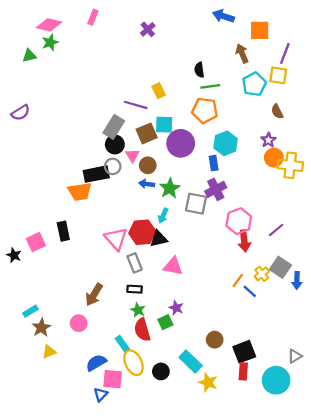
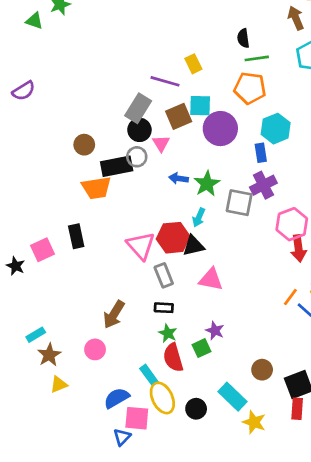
green triangle: (29, 56) -> (34, 21), turned 32
brown circle: (148, 165) -> (84, 145), moved

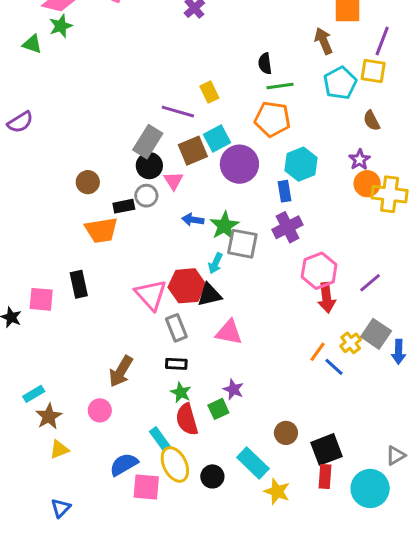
cyan square: (200, 106) -> (217, 139), turned -30
black rectangle: (117, 166) -> (124, 206), size x0.6
gray square: (239, 203) -> (242, 244), moved
pink square: (42, 250) -> (41, 299), turned 30
blue triangle: (122, 437) -> (61, 508), moved

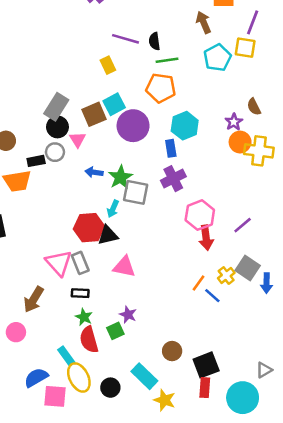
purple line: (178, 112) -> (125, 39), moved
brown semicircle: (372, 121) -> (254, 107), moved
pink triangle: (151, 295) -> (59, 263), moved

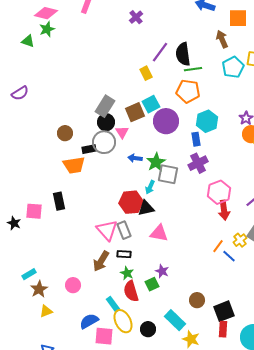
purple line: (125, 39) -> (160, 52), turned -70
black semicircle: (154, 41) -> (183, 54), size x1.6
gray circle: (55, 152) -> (104, 142), size x1.5
brown arrow: (34, 299) -> (101, 261), moved

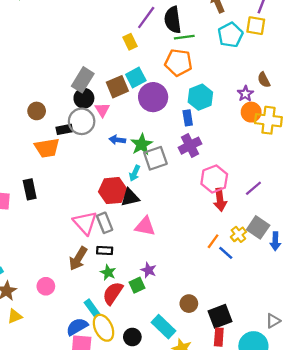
gray square: (168, 174) -> (155, 158), turned -30
red semicircle: (131, 291) -> (113, 293), turned 50
blue semicircle: (89, 321) -> (77, 327), moved

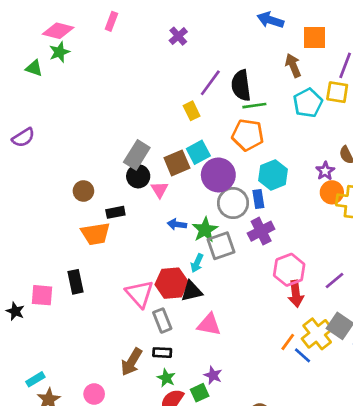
gray circle: (82, 121) -> (233, 203), moved
pink triangle: (85, 223) -> (140, 294), moved
yellow cross: (238, 234) -> (317, 334), size x1.6

